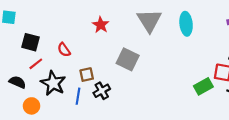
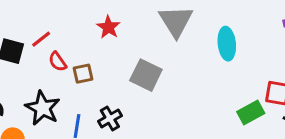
cyan ellipse: (186, 24) -> (227, 44), moved
red line: (36, 64) -> (41, 39), moved
brown square: (87, 75) -> (83, 74), moved

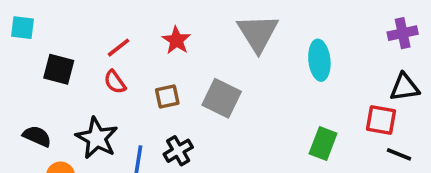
red line: (41, 39) -> (118, 48), moved
brown square: (83, 74) -> (167, 96), moved
green rectangle: (251, 113) -> (323, 143), moved, turned -40

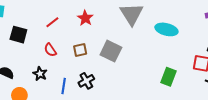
cyan ellipse: (319, 60) -> (166, 29), turned -70
red semicircle: (115, 82) -> (50, 50), moved
black star: (97, 138) -> (40, 74), size x0.6

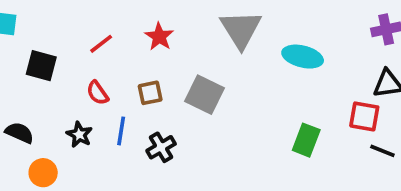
blue line: (64, 86) -> (121, 131), moved

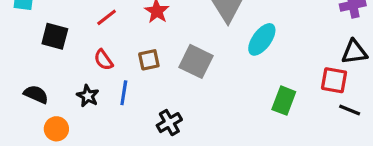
cyan ellipse: (303, 57) -> (262, 39), moved, turned -68
black cross: (161, 147) -> (169, 123), moved

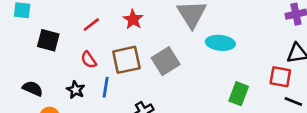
cyan ellipse: (262, 39) -> (220, 43), turned 60
brown square: (149, 60) -> (126, 60), size x1.6
gray square: (196, 61) -> (166, 61), turned 32

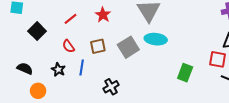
black square: (48, 40) -> (37, 31), turned 30
cyan ellipse: (220, 43) -> (156, 39), moved
brown square: (126, 60) -> (98, 46), size x0.7

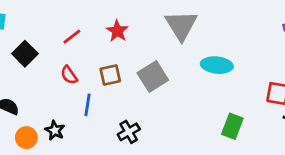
cyan ellipse: (156, 39) -> (217, 65), moved
black star: (58, 70) -> (55, 130), moved
green rectangle: (185, 73) -> (232, 126), moved

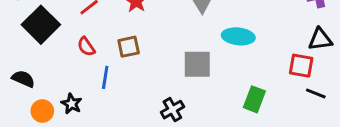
black square: (25, 54) -> (41, 25), size x1.4
gray square: (153, 76) -> (197, 64), moved, turned 32
black cross: (129, 132) -> (172, 110), moved

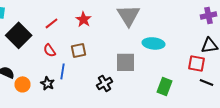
black star: (72, 104) -> (48, 83), moved
black cross: (172, 110) -> (104, 83), moved
orange circle: (42, 111) -> (22, 84), moved

